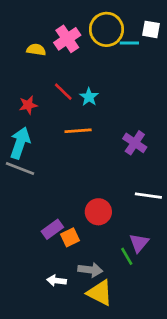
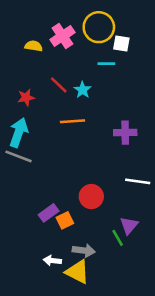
white square: (151, 29) -> (121, 43), moved
cyan line: (129, 43) -> (106, 64), moved
purple cross: (135, 143) -> (125, 133), turned -35
yellow triangle: (100, 293) -> (78, 272), moved

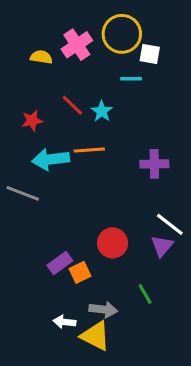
cyan arrow: (19, 133) -> (51, 159), moved, turned -116
white line: (138, 181) -> (170, 224), turned 30
purple triangle: (129, 225) -> (162, 246), moved

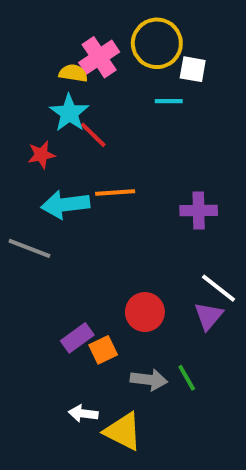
yellow semicircle: (41, 57) -> (73, 73), moved
cyan star: (102, 111) -> (69, 113), moved, size x1.4
gray arrow: (103, 310) -> (149, 380), moved

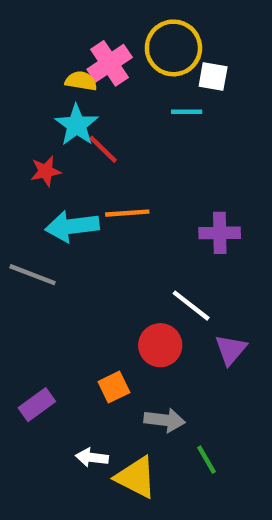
white line: (219, 288) -> (191, 306), moved
purple rectangle: (77, 338) -> (37, 405), moved
green line: (187, 378) -> (206, 460), moved

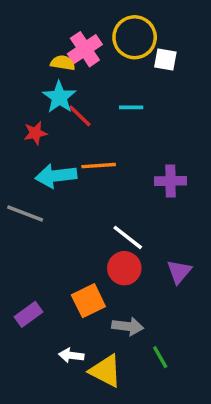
cyan line: (187, 112) -> (131, 107), moved
white line: (191, 306) -> (128, 237), moved
orange square: (114, 387) -> (88, 301), size x1.4

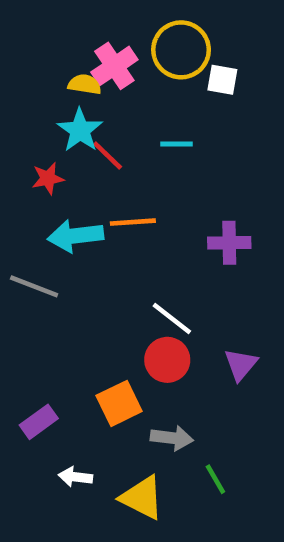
white arrow: (71, 355) -> (75, 477), moved

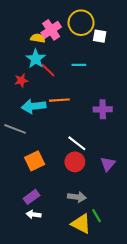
orange square: (119, 403) -> (35, 161), moved
purple rectangle: (39, 422) -> (32, 197), moved
yellow triangle: (142, 498) -> (81, 224), moved

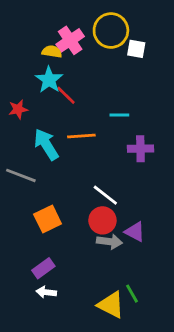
cyan line: (79, 65) -> (119, 115), moved
red star: (21, 80) -> (18, 109), moved
cyan arrow: (34, 106) -> (46, 144), turned 65
purple triangle: (108, 164) -> (135, 232), moved, turned -42
gray arrow: (77, 197) -> (110, 242), moved

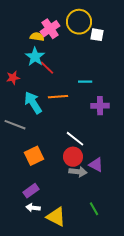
yellow triangle: (111, 305) -> (56, 217), moved

